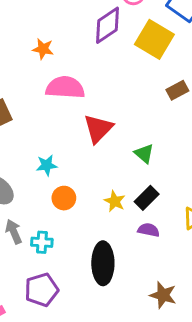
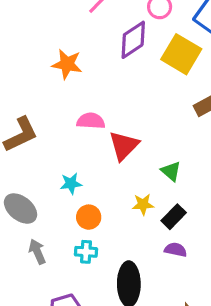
orange star: (43, 49) -> (67, 64), size x1.4
pink semicircle: (65, 88) -> (91, 121), moved, size x0.7
yellow star: (115, 201) -> (143, 204), moved, turned -30
cyan cross: (42, 242) -> (86, 252), moved

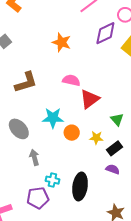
cyan star: (71, 183) -> (53, 118), size x1.5
orange circle: (89, 217) -> (72, 133), moved
gray arrow: (37, 252) -> (34, 157), moved
cyan cross: (86, 252) -> (52, 180), moved

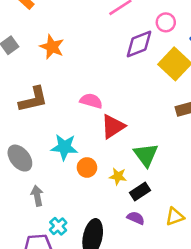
orange star: (62, 42) -> (52, 47), moved
green triangle: (117, 119) -> (146, 155), size x1.5
cyan cross: (52, 180) -> (58, 226), turned 32

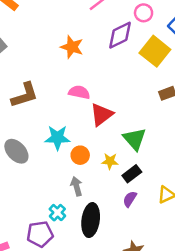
orange star: (52, 47) -> (72, 47), moved
gray arrow: (37, 196) -> (76, 186), moved
purple semicircle: (136, 218) -> (130, 199), turned -77

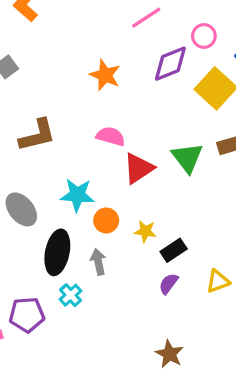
green triangle: (135, 139) -> (187, 158), moved
black ellipse: (91, 220) -> (57, 252), moved
purple pentagon: (40, 234) -> (27, 315), moved

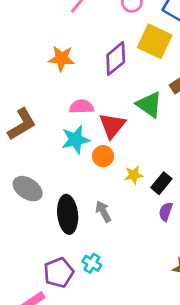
purple diamond: (170, 64) -> (116, 58), moved
cyan star: (77, 195) -> (75, 140), moved
orange circle: (106, 220) -> (103, 156), moved
cyan cross: (71, 295) -> (92, 263), moved

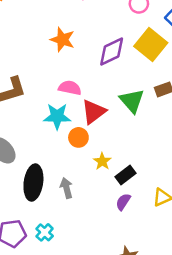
yellow star: (134, 175) -> (102, 161), turned 30

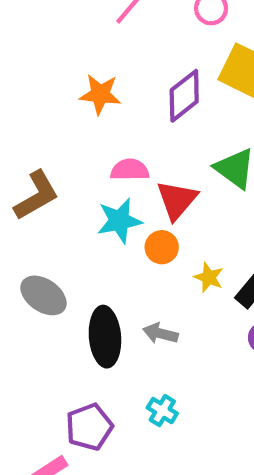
gray arrow: (66, 188) -> (160, 333), turned -48
cyan cross: (45, 232) -> (162, 411), moved

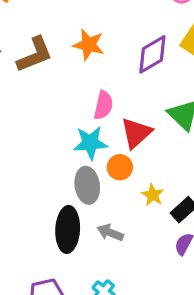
pink semicircle: (130, 170) -> (103, 105), turned 96
brown L-shape: (36, 195) -> (35, 55), moved
gray ellipse: (43, 295) -> (87, 185), moved, turned 40

